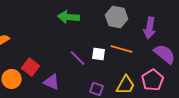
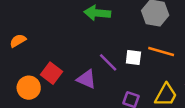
purple triangle: (52, 82) -> (86, 79), moved

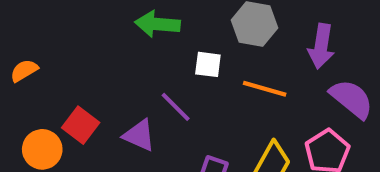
white square: (133, 58) -> (208, 64), moved

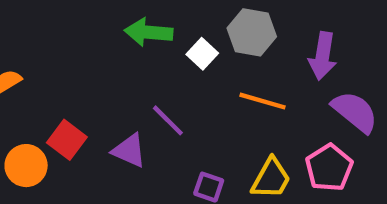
white square: (208, 64) -> (202, 54), moved, turned 36

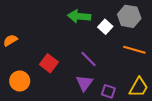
red square: (67, 140) -> (49, 63), moved
purple triangle: (129, 151) -> (84, 83), moved, turned 42

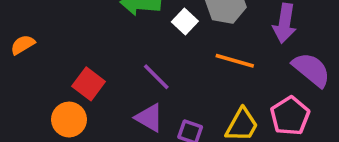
orange circle: (20, 81) -> (69, 120), moved
purple triangle: (84, 83) -> (149, 118), turned -36

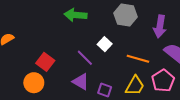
white square: (185, 21) -> (105, 44), moved
orange line: (235, 61) -> (138, 59), moved

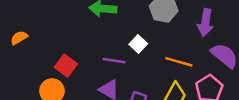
purple line: (85, 58) -> (114, 61), turned -36

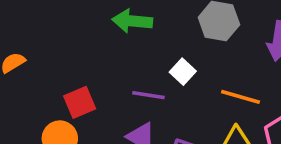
red square: (66, 66) -> (80, 102), turned 30

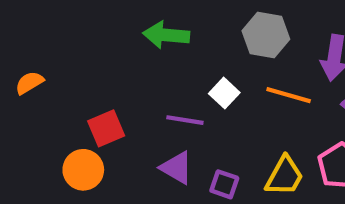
orange line: (241, 97) -> (289, 95), moved

